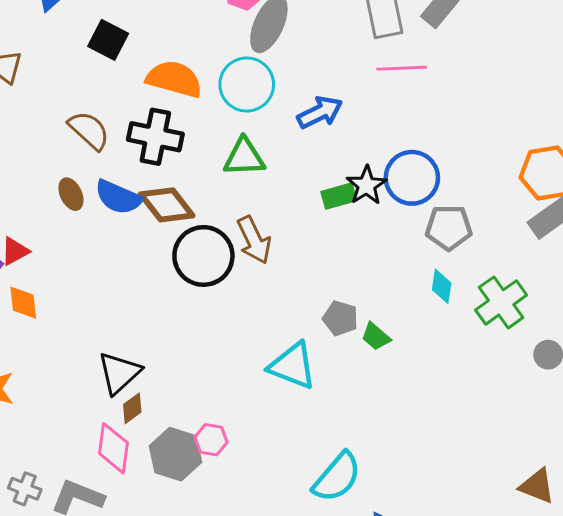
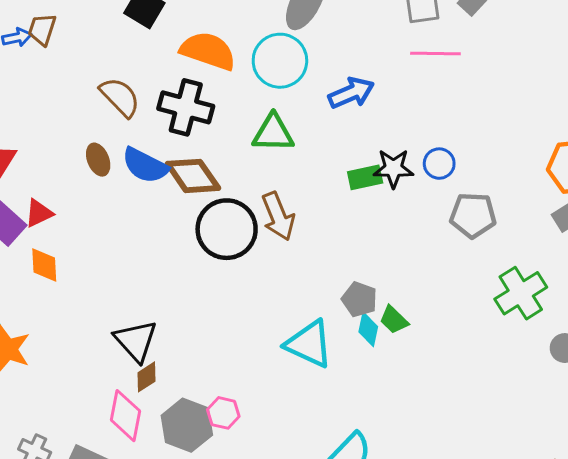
blue circle: (412, 178) -> (439, 164), size x0.6
black star: (367, 185) -> (393, 168), turned 30
cyan diamond: (442, 286) -> (368, 329), moved
black triangle: (119, 373) -> (136, 341), turned -33

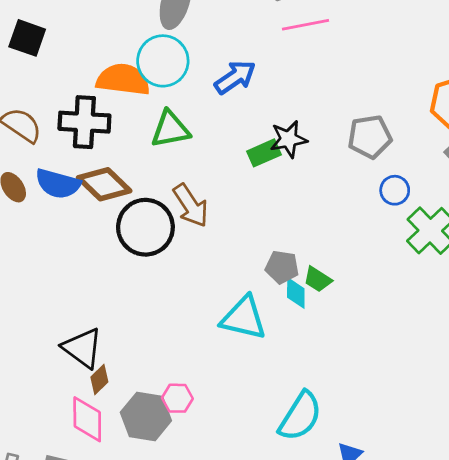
orange semicircle: (208, 51) -> (123, 80), moved
blue circle: (439, 164) -> (395, 190), moved
gray pentagon: (473, 215) -> (370, 137), moved

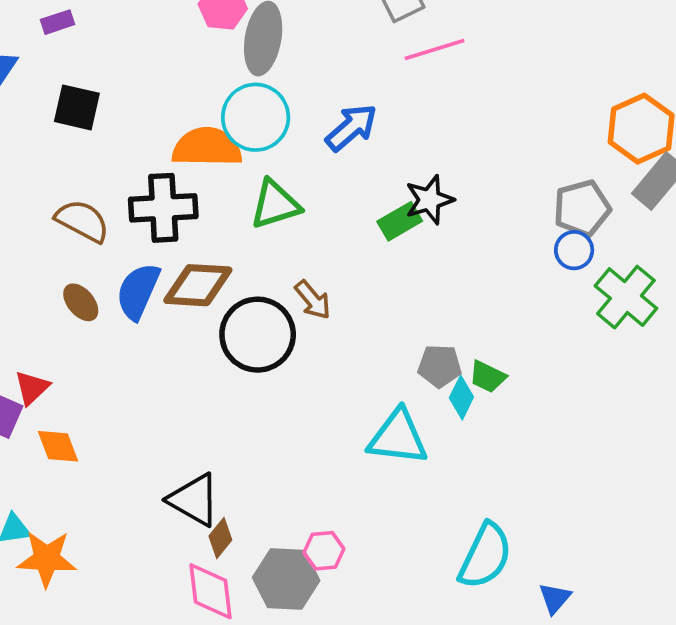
gray pentagon: (370, 137) -> (582, 208), moved
blue semicircle: (58, 184) -> (138, 291), turned 105
brown diamond: (104, 184) -> (198, 285), turned -34
brown arrow: (191, 205) -> (313, 300), size x0.7
cyan diamond: (296, 293) -> (461, 397), turned 32

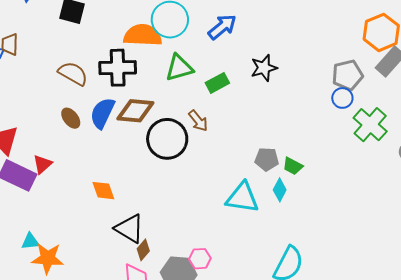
green rectangle: (400, 221) -> (217, 83), moved
cyan diamond: (461, 397) -> (280, 190), moved
orange diamond: (58, 446) -> (103, 191), moved

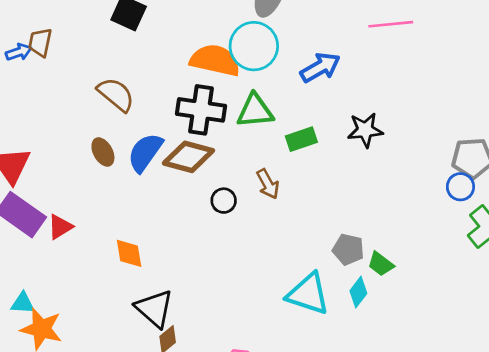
black cross: (118, 68) -> (201, 110), moved
black circle: (167, 139) -> (224, 201), size x0.5
red triangle: (42, 164) -> (60, 227), moved

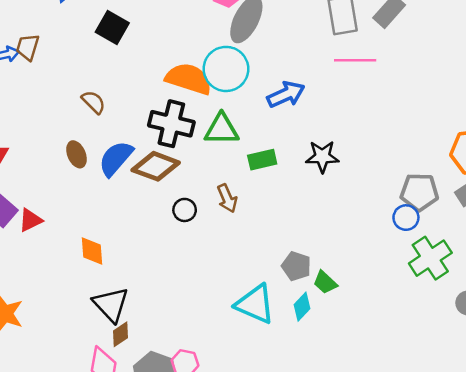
brown semicircle: (116, 94) -> (94, 102), size x0.7

